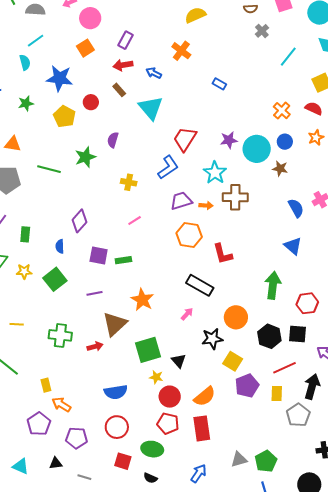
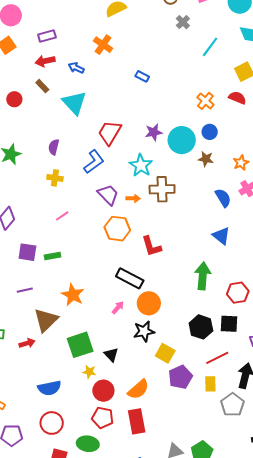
purple rectangle: (126, 40) -> (47, 36), turned 48
orange star: (316, 138) -> (241, 163), moved
purple semicircle: (113, 140) -> (54, 147), moved
purple trapezoid: (181, 201) -> (108, 195), turned 65
orange circle: (236, 317) -> (149, 303), moved

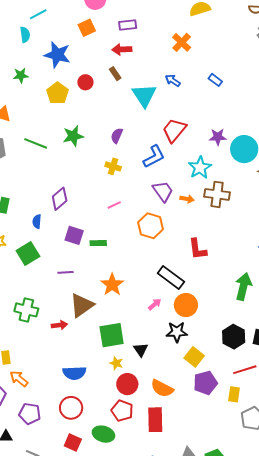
blue arrow: (76, 68) -> (173, 80), moved
orange hexagon: (117, 229) -> (151, 226), moved
orange semicircle: (138, 389) -> (162, 388), turned 60

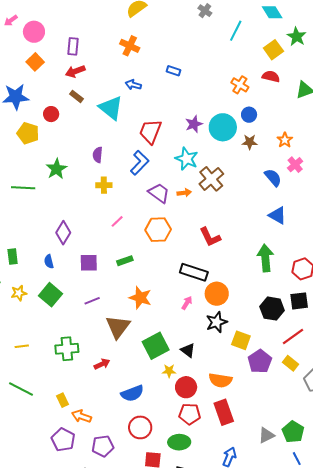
purple rectangle: (128, 25) -> (73, 46), turned -60
brown cross: (217, 194) -> (211, 179), turned -30
green rectangle: (98, 243) -> (125, 261), moved
red arrow: (59, 325) -> (102, 364), moved
yellow rectangle: (234, 394) -> (291, 363), turned -42

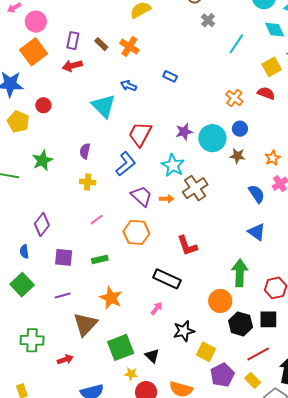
orange square: (35, 62) -> (33, 52), size x1.5
brown rectangle: (76, 96) -> (101, 44), moved
orange circle: (217, 294) -> (220, 301), moved

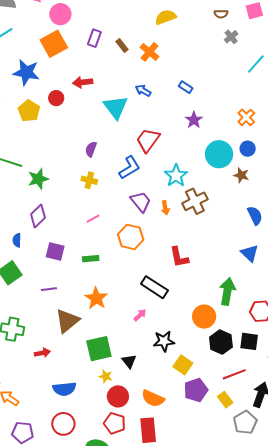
red arrow: (72, 66) -> (83, 82), moved
purple star: (184, 132) -> (194, 120), moved, turned -30
green star: (42, 160) -> (38, 179), moved
orange arrow: (167, 199) -> (165, 208), turned 72

